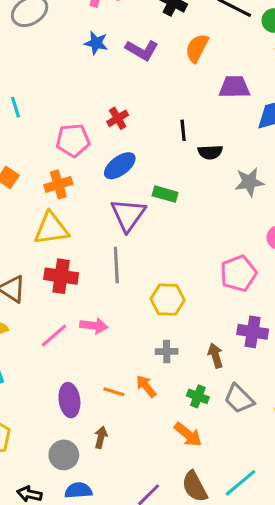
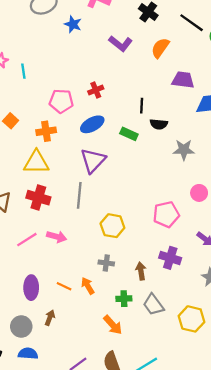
blue star: (96, 43) -> (73, 24), moved
green rectangle: (165, 194) -> (129, 134), moved
green cross: (198, 396) -> (124, 299), turned -32

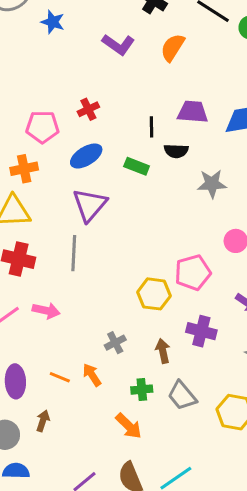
purple trapezoid: (183, 80) -> (193, 112), moved
yellow hexagon: (112, 226) -> (154, 294), moved
gray cross: (106, 263) -> (115, 343), turned -32

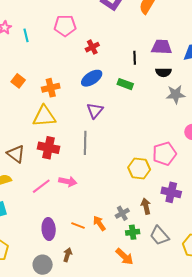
pink pentagon: (42, 127) -> (65, 26), moved
black semicircle: (176, 151) -> (163, 72), moved
purple triangle: (90, 205) -> (95, 111), size x0.7
gray cross: (115, 343) -> (122, 213), moved

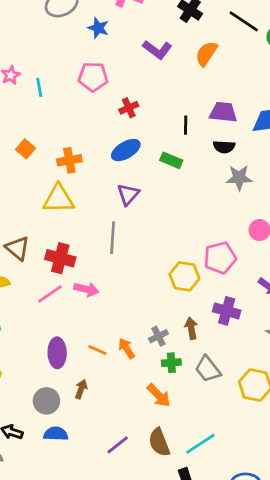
red cross: (49, 148) -> (60, 258), moved

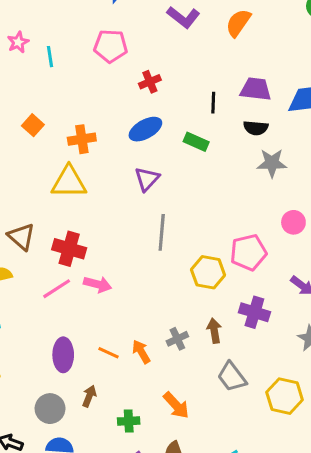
gray line: (113, 238) -> (162, 232), moved
green cross: (171, 363) -> (129, 421), moved

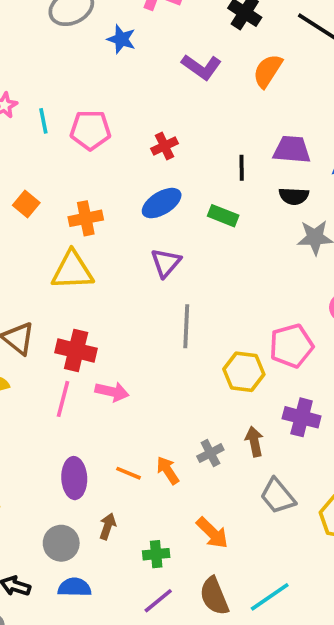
pink pentagon: (111, 46) -> (90, 130), moved
pink line: (57, 289) -> (63, 399), turned -40

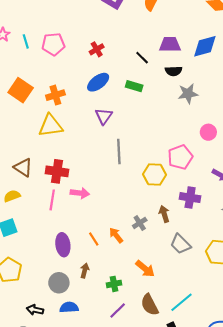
black line: (242, 168) -> (142, 58), turned -40
orange square: (26, 204) -> (21, 90), size x1.6
orange line: (128, 473) -> (94, 239), turned 40

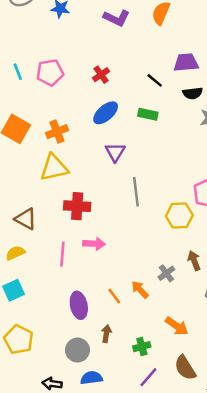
red cross: (57, 171) -> (77, 206), moved

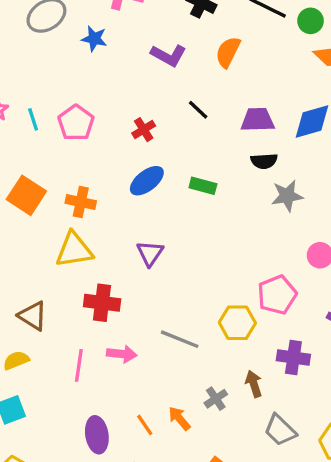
pink pentagon: (50, 72) -> (76, 123), turned -30
black line: (155, 80) -> (198, 110), moved
orange cross: (57, 132) -> (81, 202), turned 30
purple triangle: (115, 152) -> (150, 253), moved
gray line: (136, 192) -> (180, 339), moved, turned -64

